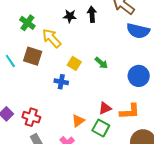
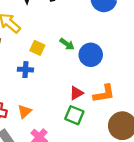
blue circle: (139, 76) -> (91, 55), moved
orange triangle: (78, 121) -> (25, 112), moved

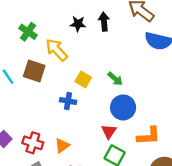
blue circle: (91, 55) -> (123, 107), moved
red triangle: (76, 93) -> (109, 131), moved, turned -32

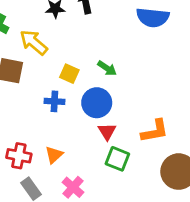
blue circle: (123, 107) -> (97, 103), moved

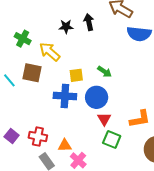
yellow square: (69, 74) -> (76, 75), turned -32
blue cross: (54, 101) -> (65, 96), size x1.5
orange triangle: (54, 155) -> (65, 145), moved, turned 40

